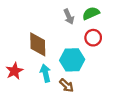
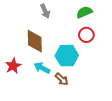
gray arrow: (69, 17) -> (45, 11), moved
cyan arrow: (45, 73) -> (42, 68), turned -49

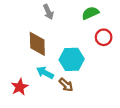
red circle: (86, 35) -> (104, 37), moved
red star: (13, 66) -> (20, 87), moved

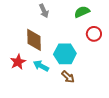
brown arrow: (66, 85) -> (68, 77), moved
red star: (20, 87) -> (18, 62), moved

